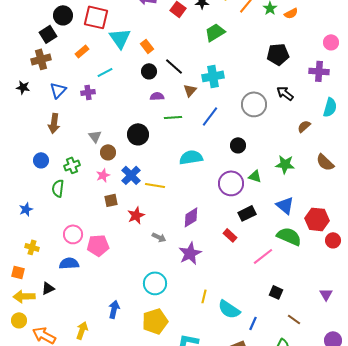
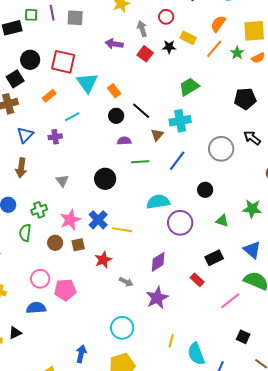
green trapezoid: (215, 32) -> (189, 87), moved
brown circle: (108, 152) -> (55, 243), moved
pink star: (103, 175) -> (70, 220), size x1.5
purple circle: (231, 183) -> (180, 223), moved
cyan semicircle: (229, 309) -> (196, 354), turned 35

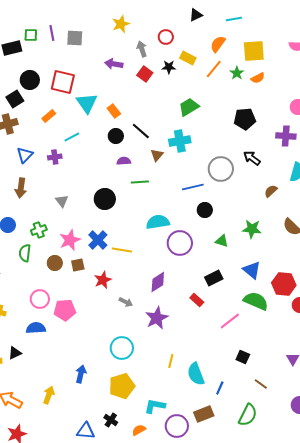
blue line: (177, 161) -> (193, 187), moved, turned 40

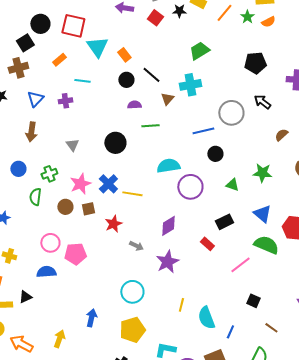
cyan line: (72, 137) -> (82, 81), turned 35

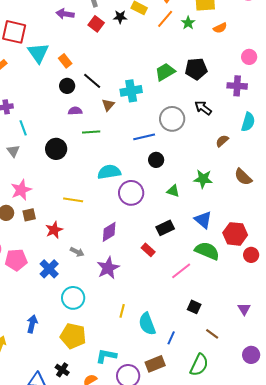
orange semicircle: (268, 22) -> (220, 28), moved
green trapezoid: (199, 51) -> (165, 72), moved
cyan line: (82, 81) -> (23, 128), moved, turned 63
blue cross: (108, 184) -> (49, 269), moved
yellow pentagon: (132, 330) -> (73, 336), turned 30

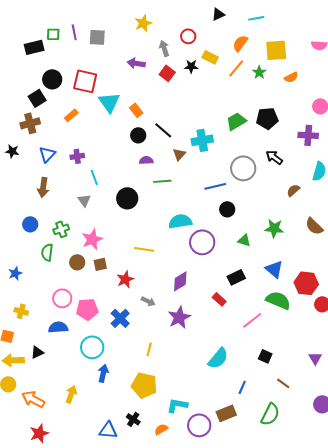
cyan circle: (73, 298) -> (92, 347), moved
yellow line: (122, 311) -> (149, 349), moved
cyan semicircle: (147, 324) -> (218, 358), moved, turned -120

